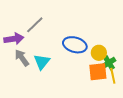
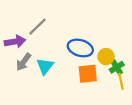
gray arrow: (22, 58) -> (24, 62), turned -108
orange square: (98, 72) -> (88, 74), moved

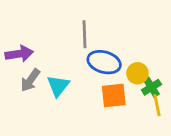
gray line: (37, 27) -> (85, 34), moved, turned -48

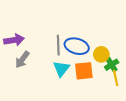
gray line: (85, 34) -> (58, 45), moved
cyan triangle: (58, 86) -> (61, 69), moved

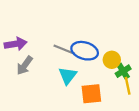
gray line: (58, 45) -> (64, 50), turned -66
orange square: (84, 71) -> (91, 94), moved

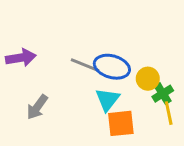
gray arrow: (25, 65) -> (37, 107), moved
cyan triangle: (68, 76) -> (107, 100), moved

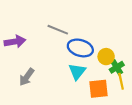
gray line: (85, 65) -> (58, 30), moved
orange square: (121, 123) -> (99, 89), moved

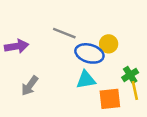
yellow circle: (106, 57) -> (109, 44), moved
cyan triangle: (77, 72) -> (86, 80), turned 42

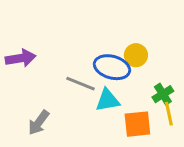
gray line: (64, 33) -> (81, 84), moved
gray arrow: (30, 86) -> (39, 123), moved

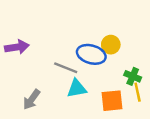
green cross: (163, 94) -> (133, 76), turned -35
cyan triangle: (107, 100) -> (77, 88), moved

